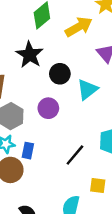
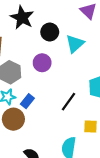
blue rectangle: (28, 151) -> (27, 101), turned 32

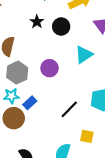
black star: (22, 18) -> (37, 22), size x0.6
black circle: (50, 32) -> (61, 26), moved

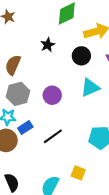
black circle: (61, 26) -> (81, 56), moved
black line: (69, 109) -> (53, 136), moved

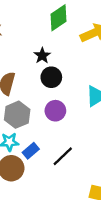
black circle: (81, 56) -> (51, 77), moved

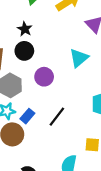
black circle: (51, 77) -> (24, 51), moved

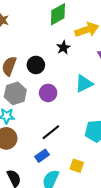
black star: (25, 29) -> (63, 48), moved
blue rectangle: (27, 116) -> (42, 156), moved

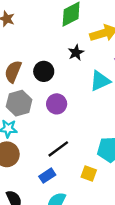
cyan triangle: (84, 84) -> (100, 81), moved
yellow square: (77, 166) -> (89, 173), moved

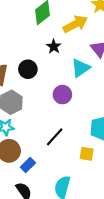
purple circle: (57, 104) -> (62, 95), moved
blue rectangle: (47, 176) -> (28, 165), moved

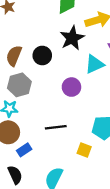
black star: (54, 47) -> (72, 38), size x1.6
black line: (55, 137) -> (56, 127), turned 30

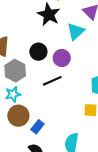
black circle: (42, 55) -> (38, 52), moved
black line: (56, 127) -> (52, 81), moved

